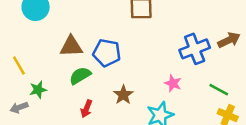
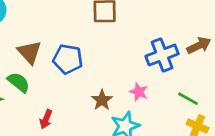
brown triangle: (71, 46) -> (30, 52), turned 50
green semicircle: (80, 76) -> (19, 82), moved, turned 70
brown star: (123, 95) -> (102, 100), moved

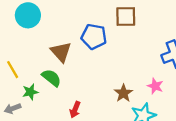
blue pentagon: (68, 59) -> (94, 37), moved

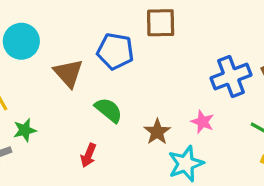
cyan circle: (28, 15) -> (21, 41), moved
green semicircle: (51, 78) -> (109, 110), moved

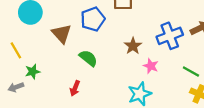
blue pentagon: (115, 51) -> (93, 19), turned -30
brown star: (157, 132) -> (133, 46), moved

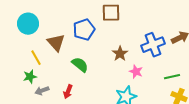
yellow line: (16, 50) -> (36, 58), moved
green line: (191, 72) -> (172, 77), turned -42
gray arrow: (16, 87) -> (42, 91), moved

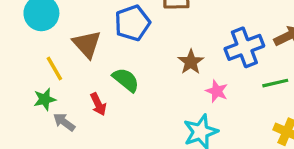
green line: (172, 77) -> (275, 83), moved
gray arrow: (42, 91) -> (64, 122), turned 56
red arrow: (68, 92) -> (98, 104), moved, turned -48

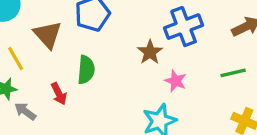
blue cross: (244, 47) -> (184, 27), moved
green semicircle: (126, 80) -> (86, 70), turned 56

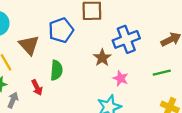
gray arrow: (25, 111) -> (13, 100), turned 77

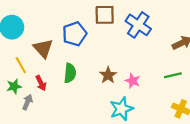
blue cross: (126, 39) -> (138, 25), moved, turned -35
brown star: (102, 58) -> (108, 75), moved
red arrow: (37, 87) -> (41, 83), moved

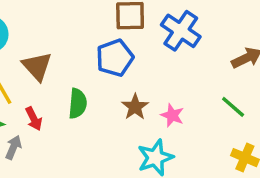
blue pentagon: (74, 34) -> (115, 58), moved
green line: (173, 75) -> (233, 107), turned 54

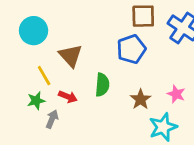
brown star: (135, 107) -> (141, 99), moved
red arrow: (34, 119) -> (68, 97), turned -42

